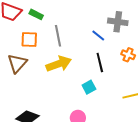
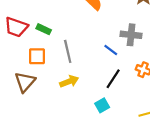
black line: (100, 63) -> (113, 79), turned 48
yellow arrow: (59, 64) -> (69, 81), size x0.7

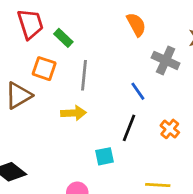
red trapezoid: (16, 27) -> (30, 24), turned -145
gray cross: (131, 35) -> (166, 60), moved
black line: (113, 79) -> (129, 128), turned -30

